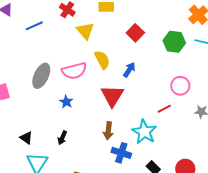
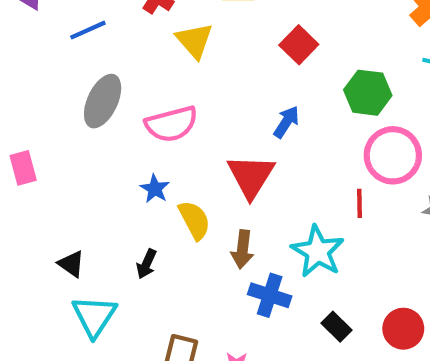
green hexagon: (174, 42) -> (368, 93), moved
yellow semicircle: (102, 60) -> (194, 220), moved
gray ellipse: (41, 76) -> (103, 101), moved
pink circle: (180, 86) -> (393, 155), size x1.4
red line: (164, 109) -> (359, 203), turned -64

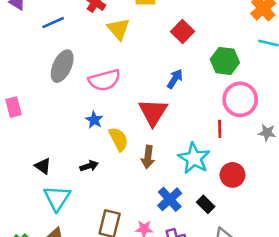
black arrow: (146, 264) -> (89, 166), turned -132
blue cross: (270, 295) -> (170, 199), moved, turned 30
red circle: (403, 329) -> (232, 175), moved

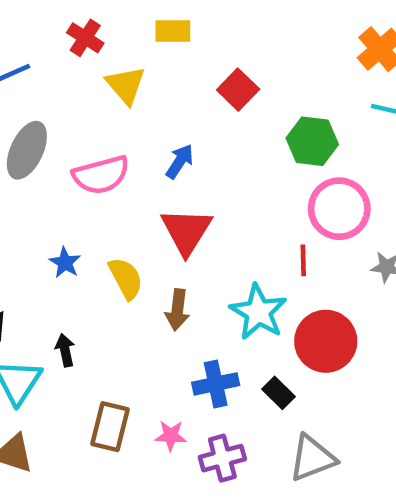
blue arrow: (175, 79) -> (180, 161), moved
blue star: (94, 120) -> (65, 263), moved
black arrow: (89, 166) -> (65, 350), moved, turned -84
red circle: (232, 175) -> (326, 341), size x1.4
blue cross: (170, 199) -> (216, 384), turned 30

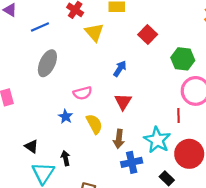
pink semicircle: (101, 175) -> (83, 93), moved, size x0.7
red triangle: (186, 231) -> (123, 102), size x0.7
blue cross: (216, 384) -> (132, 162), moved

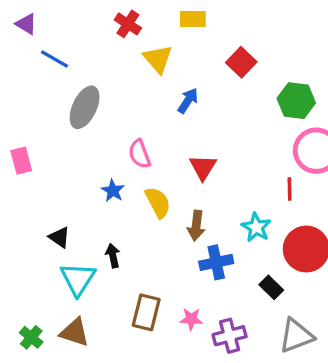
blue line: (40, 27) -> (55, 59), moved, turned 54
blue arrow: (120, 69) -> (188, 101), moved
pink semicircle: (83, 93) -> (140, 154), turned 84
cyan star: (157, 140) -> (256, 227), size x0.7

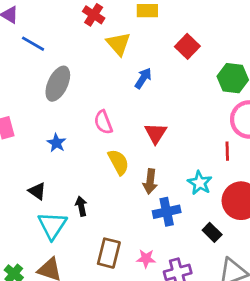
blue star: (113, 191) -> (56, 143), moved

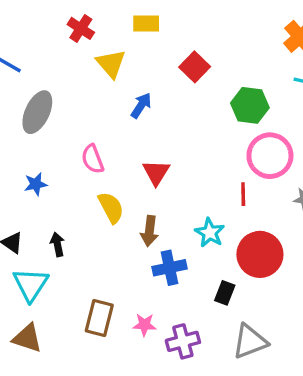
blue star: (56, 143) -> (36, 184), turned 30
black arrow: (81, 206) -> (57, 244), moved
black rectangle: (212, 232) -> (225, 293), turned 66

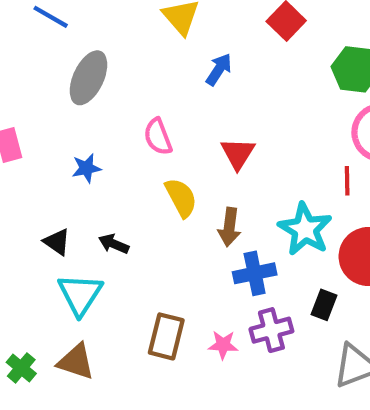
cyan star: (210, 233) -> (305, 229), size x1.4
black arrow: (57, 244) -> (114, 244), turned -55
purple cross: (183, 341) -> (271, 330), moved

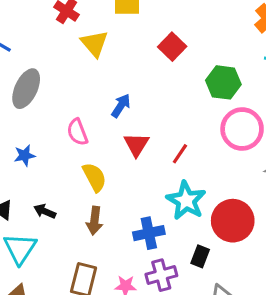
blue arrow: (219, 69) -> (121, 106), moved
red line: (347, 181) -> (180, 154), moved, turned 35
brown arrow: (229, 227) -> (94, 221), moved

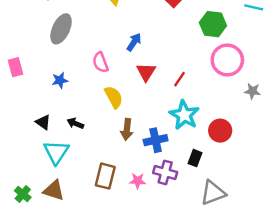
brown arrow: (94, 221) -> (127, 129), moved
red circle: (233, 221) -> (220, 131), size x0.7
purple cross: (161, 275) -> (165, 172), turned 30

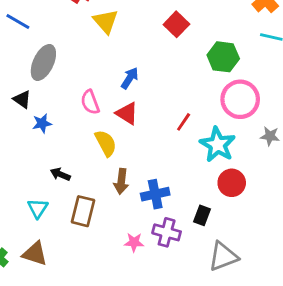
red triangle: (146, 72) -> (127, 113), moved, turned -30
cyan star: (184, 115) -> (218, 145), moved
black triangle: (43, 122) -> (22, 99), moved
cyan triangle: (56, 152) -> (38, 208), size x0.7
brown rectangle: (105, 176) -> (83, 211), moved

